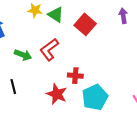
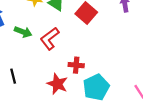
green arrow: (23, 55) -> (23, 32), moved

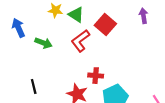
red L-shape: (50, 39) -> (80, 41), moved

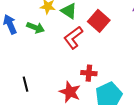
green arrow: (43, 43) -> (36, 28), moved

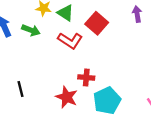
red L-shape: (73, 38) -> (70, 41), turned -110

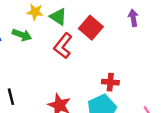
red L-shape: (70, 41) -> (63, 46), turned 95
red cross: (86, 77) -> (110, 82), moved

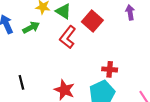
green arrow: (22, 35) -> (31, 27), turned -49

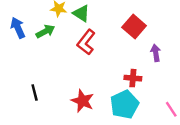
purple arrow: (130, 12) -> (156, 53), moved
red square: (92, 21) -> (134, 27), moved

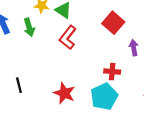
green arrow: (45, 31) -> (29, 27), turned 102

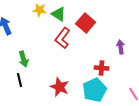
red square: (113, 23) -> (86, 23), moved
green arrow: (29, 27) -> (24, 59), moved

